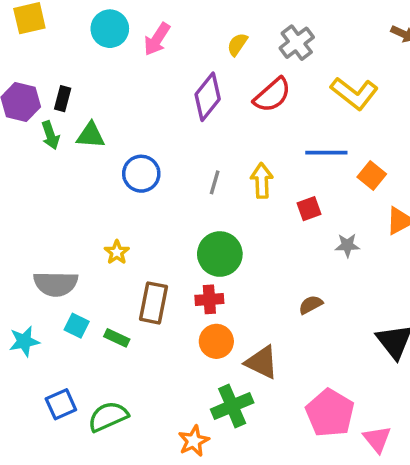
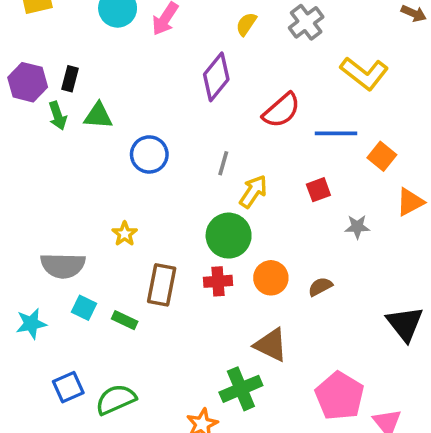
red semicircle: (272, 95) -> (281, 110), moved
yellow arrow: (262, 181) -> (253, 191), moved, turned 36
orange circle: (216, 341) -> (271, 278), moved

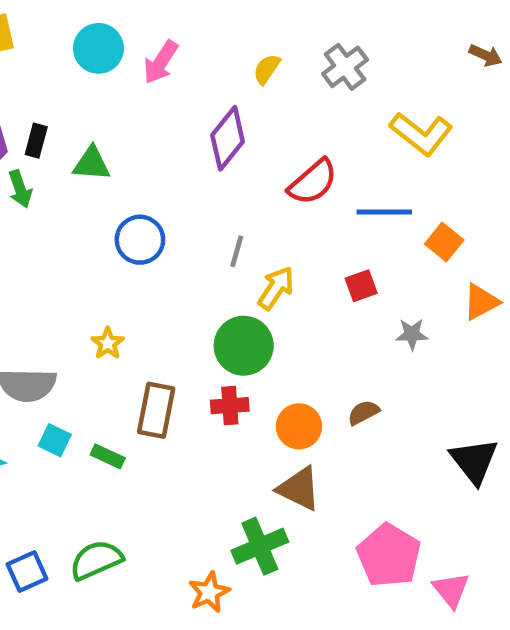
green triangle: (98, 116) -> (92, 164), moved
orange circle: (271, 278) -> (299, 426), moved
blue square: (68, 387) -> (27, 572), moved

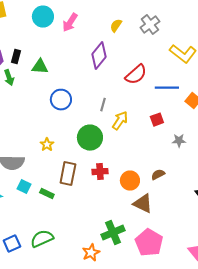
green circle: (244, 346) -> (90, 138), moved
brown triangle: (299, 489) -> (143, 204), moved
pink pentagon: (389, 555) -> (149, 243), moved

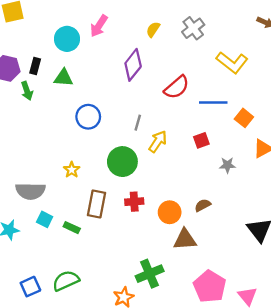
cyan circle: (43, 17) -> (67, 39), moved
brown triangle: (143, 204) -> (185, 239), turned -30
pink pentagon: (149, 243) -> (210, 287), moved

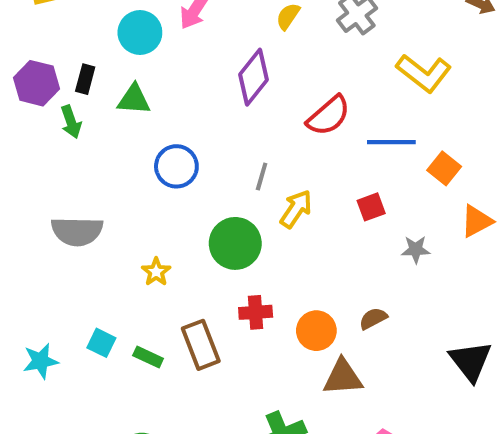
yellow star: (72, 170) -> (156, 272), moved
gray semicircle: (30, 191) -> (77, 231), moved
brown rectangle: (96, 204) -> (201, 345), moved, turned -32

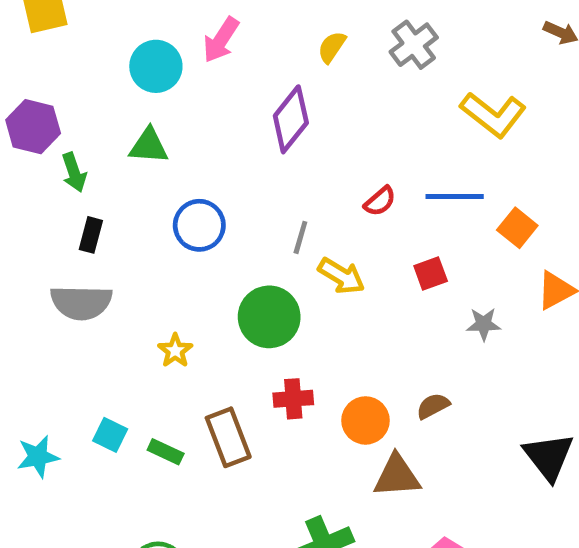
black rectangle: (85, 79) -> (91, 235), moved
red semicircle: (329, 116) -> (380, 201), moved, size x0.6
yellow arrow: (296, 209) -> (341, 276), turned 87

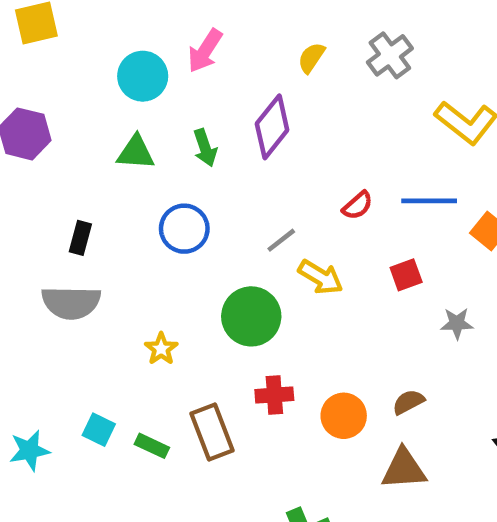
green arrow: (74, 172) -> (205, 148), moved
gray line: (300, 237) -> (281, 240), turned 36
brown triangle: (397, 476) -> (404, 469), moved

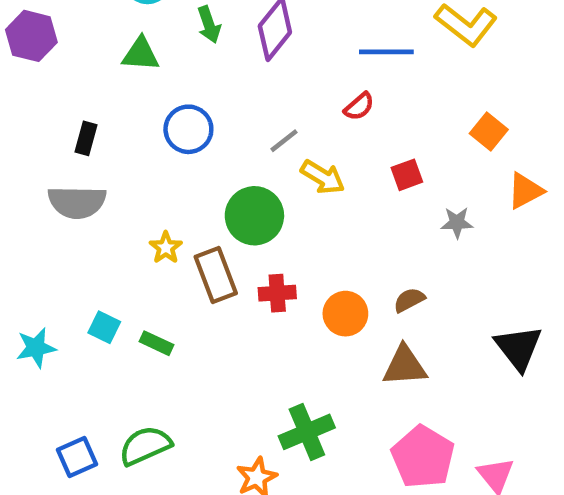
green arrow: (205, 148) -> (209, 25), moved
blue line: (429, 201) -> (386, 52), moved
brown rectangle: (212, 432) -> (216, 275), moved

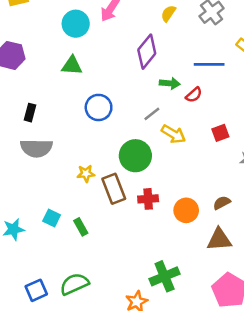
green arrow: (209, 25) -> (170, 83), moved, turned -66
black rectangle: (86, 138) -> (30, 113), moved
yellow star: (166, 248) -> (86, 174), turned 30
green rectangle: (157, 343) -> (81, 227), turned 36

